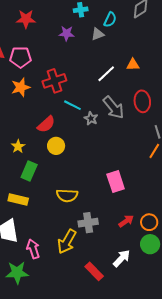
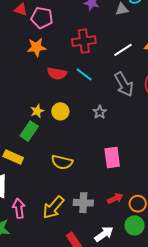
red cross: (54, 81) -> (84, 41), moved
gray star: (91, 118) -> (100, 112), moved
red semicircle: (46, 124) -> (57, 73), moved, turned 42
yellow star: (18, 146) -> (37, 111), moved
gray cross: (88, 223) -> (83, 203), moved

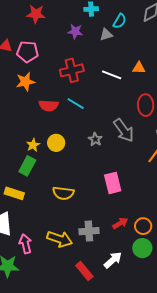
white line: (123, 50) -> (112, 75), turned 60
gray arrow: (124, 84) -> (124, 130), moved
yellow arrow: (53, 207) -> (60, 239), turned -105

